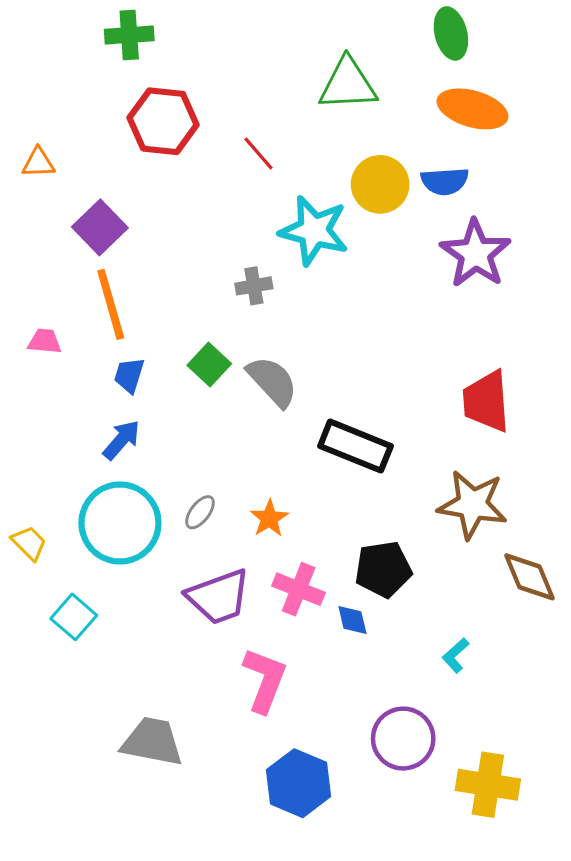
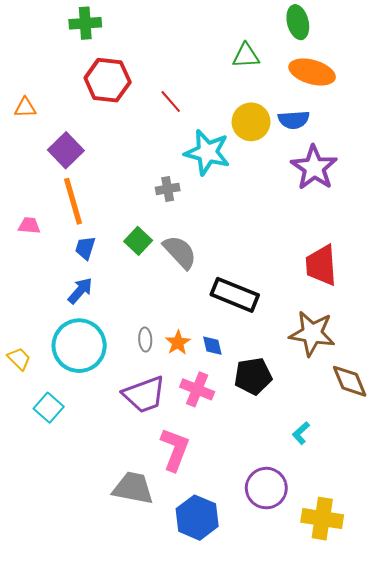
green triangle: (348, 84) -> (246, 56), moved, size x0.7
gray ellipse: (200, 512) -> (145, 340), moved, turned -40
blue diamond: (352, 620) -> (212, 346), moved
gray trapezoid: (152, 742) -> (133, 488), moved

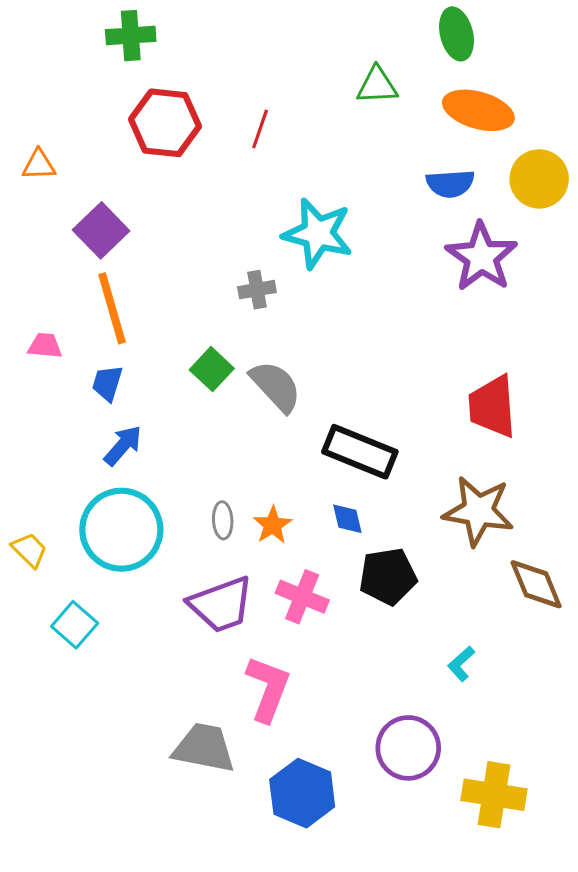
red line: (171, 101) -> (260, 129), moved, turned 60
yellow circle: (251, 122) -> (539, 179), moved
blue trapezoid: (85, 248) -> (107, 383), moved
blue diamond: (212, 346) -> (347, 519), moved

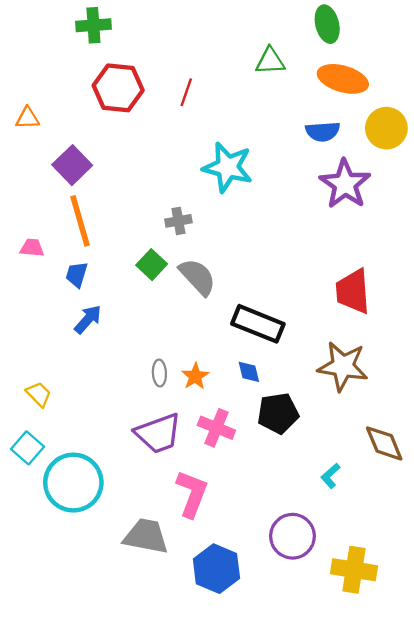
gray cross: (257, 290) -> (178, 221), moved
cyan circle: (121, 530) -> (73, 483), moved
yellow trapezoid: (29, 550) -> (39, 394), moved
brown diamond: (536, 584) -> (384, 443), moved
cyan square: (75, 625) -> (28, 448), moved

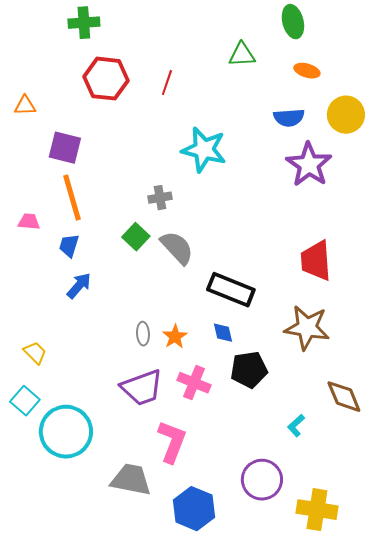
orange ellipse: (343, 79) -> (307, 71), size x0.6
purple square: (72, 165) -> (65, 148), turned -32

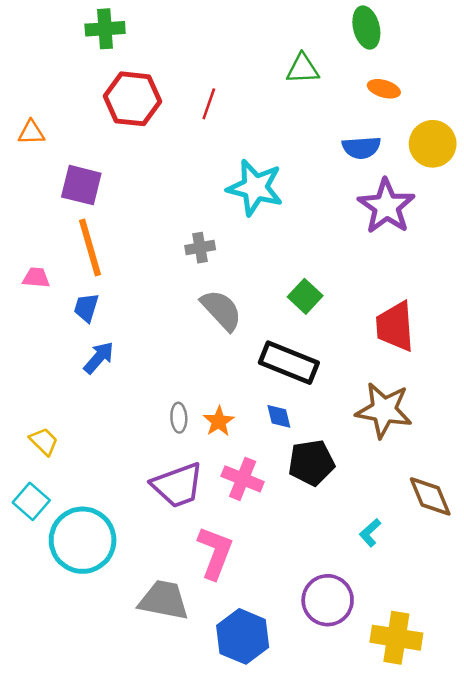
green square: (136, 237) -> (305, 296), moved

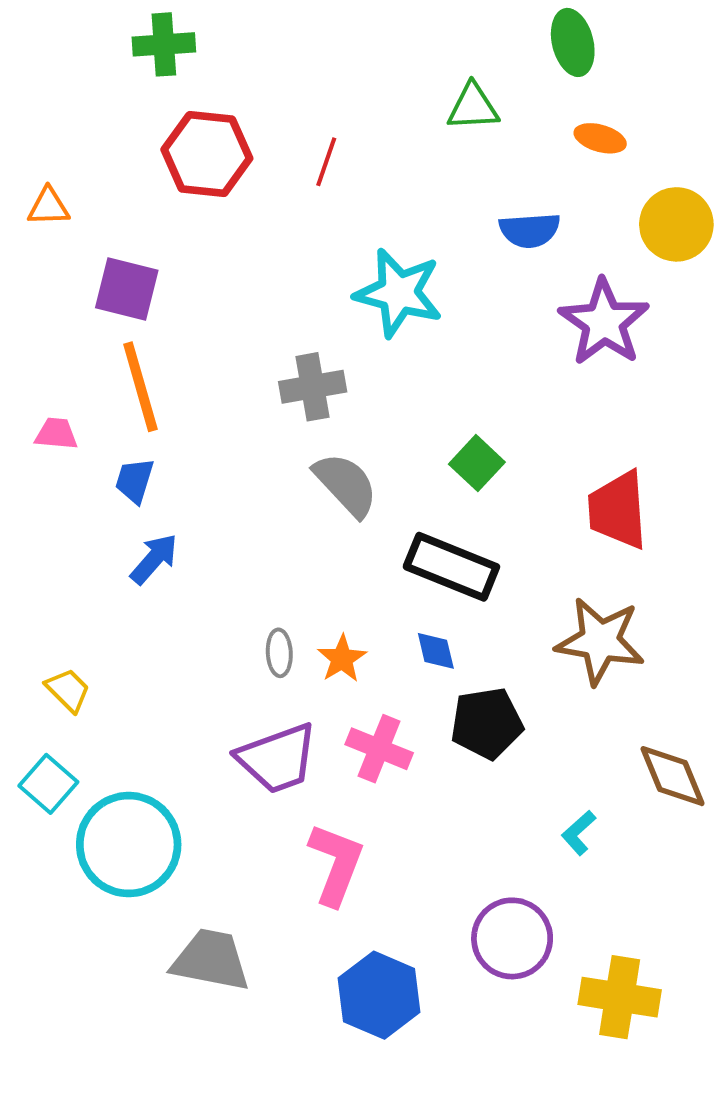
blue semicircle: (361, 148) -> (530, 230), moved
gray cross: (200, 248) -> (313, 387), size x1.4
gray trapezoid: (164, 600) -> (211, 960), moved

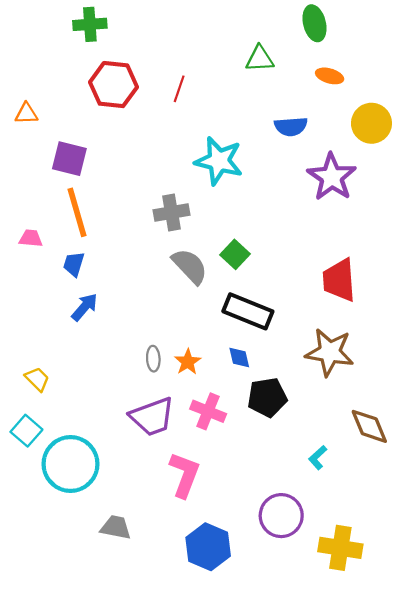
green square: (477, 463) -> (235, 254), moved
gray trapezoid: (211, 960) -> (116, 527), size x0.7

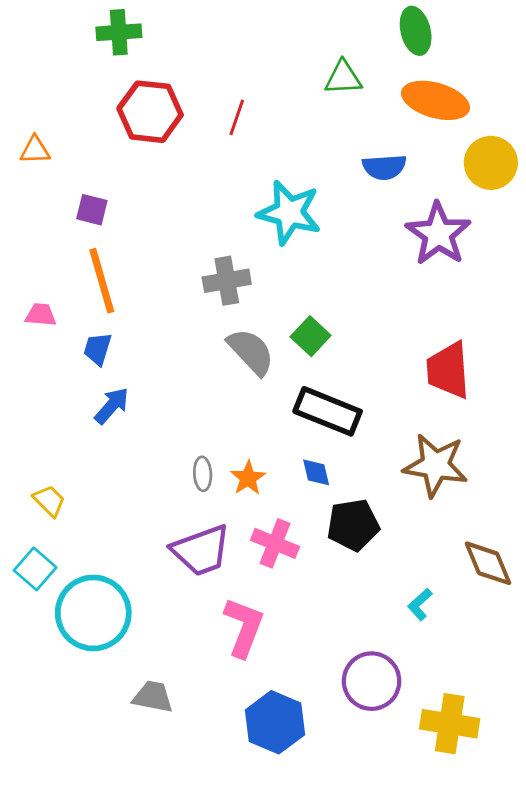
orange ellipse: (330, 76) -> (435, 100), size x1.8
purple square: (69, 159) -> (92, 210), size x0.7

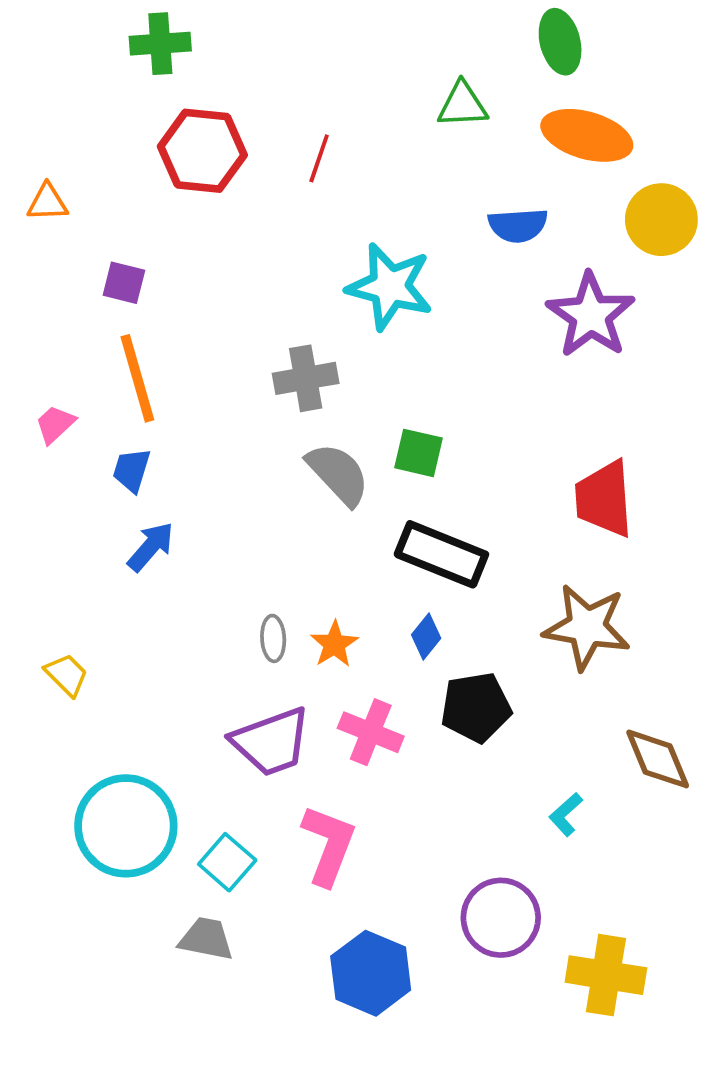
pink trapezoid: (41, 315) -> (55, 424), turned -48
green square: (311, 336) -> (418, 453), turned -30
blue diamond: (316, 472) -> (426, 637), turned 52
cyan square: (35, 569) -> (227, 862), moved

